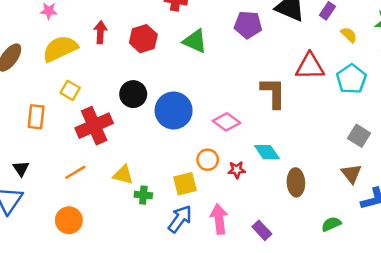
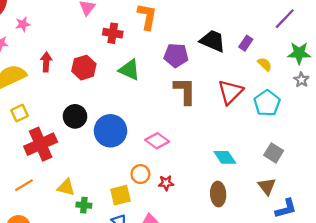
red triangle: (310, 66) -> (230, 92), turned -44
yellow square: (70, 90) -> (20, 113), turned 35
brown L-shape: (273, 93) -> (185, 91), moved
cyan diamond: (267, 152) -> (225, 157), moved

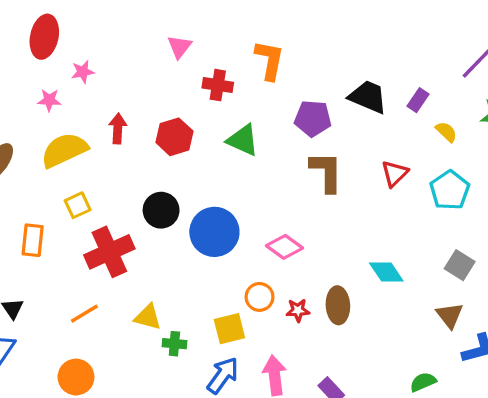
red triangle: (230, 92) -> (395, 173), size x0.7
brown ellipse: (218, 194) -> (338, 305), moved

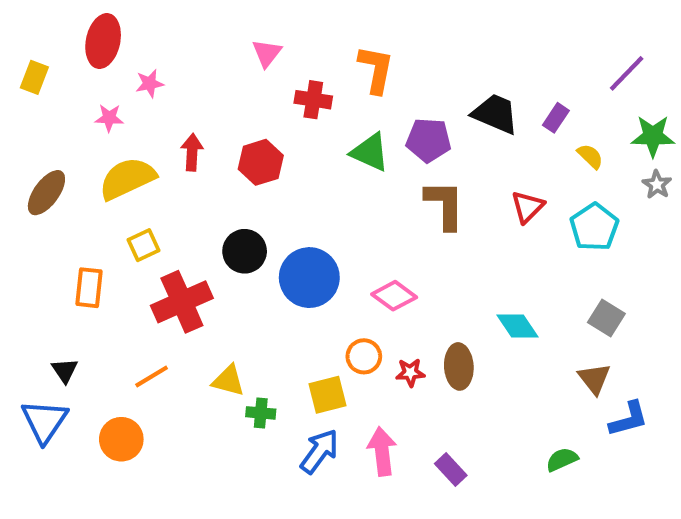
green triangle: (243, 140) -> (370, 152), moved
orange circle: (76, 377) -> (121, 439), moved

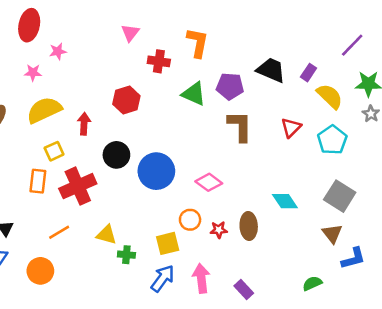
red arrow: (192, 152) -> (84, 124), moved
yellow semicircle: (590, 156) -> (330, 96), size x1.6
orange rectangle: (89, 288) -> (38, 181), moved
gray square: (606, 318) -> (340, 196), size x1.4

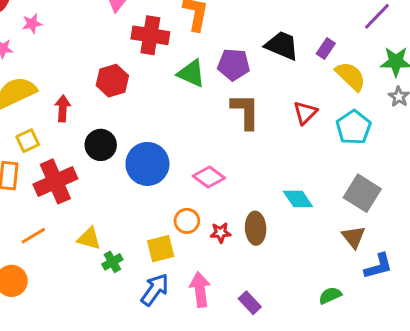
red cross: (159, 61) -> (150, 35), size x1.4
green cross: (126, 255) -> (112, 262), turned -35

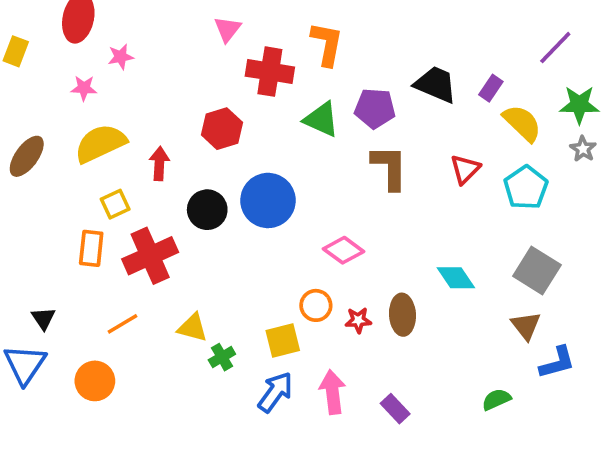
blue circle: (147, 164) -> (268, 200), moved

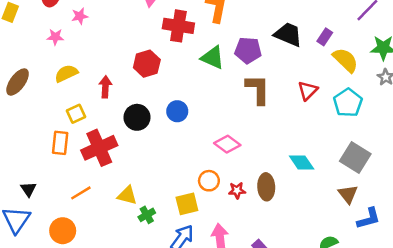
yellow semicircle: (100, 143) -> (66, 73), size x0.7
blue circle: (268, 200) -> (177, 111), size x0.6

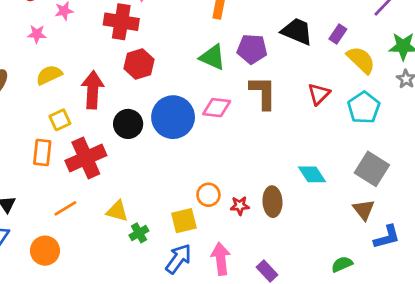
red cross: (178, 26) -> (121, 22), moved
red arrow: (105, 87) -> (93, 90), size x1.5
blue circle: (177, 111) -> (173, 117), size x1.8
pink diamond: (227, 144) -> (217, 108), moved, turned -30

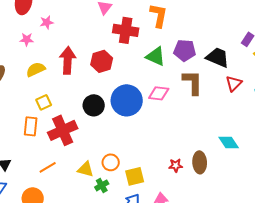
red cross: (121, 22) -> (126, 30), moved
black trapezoid: (297, 31) -> (218, 57), moved
red arrow: (93, 90) -> (68, 60), moved
orange circle: (208, 195) -> (111, 162), moved

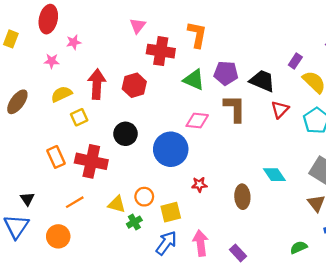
blue circle: (127, 100) -> (171, 149), moved
yellow square: (44, 102) -> (79, 117), moved
orange rectangle: (31, 126) -> (56, 157), turned -30
red cross: (63, 130) -> (91, 161), turned 36
red star: (176, 165) -> (199, 185), moved

